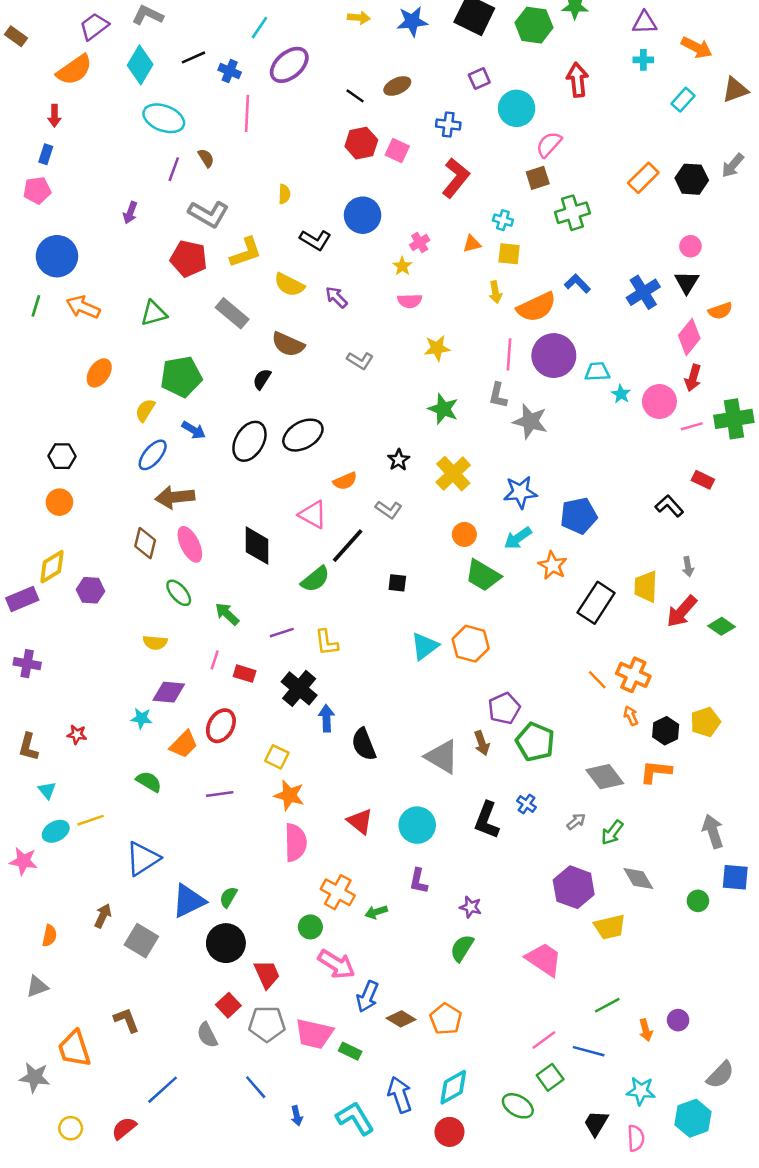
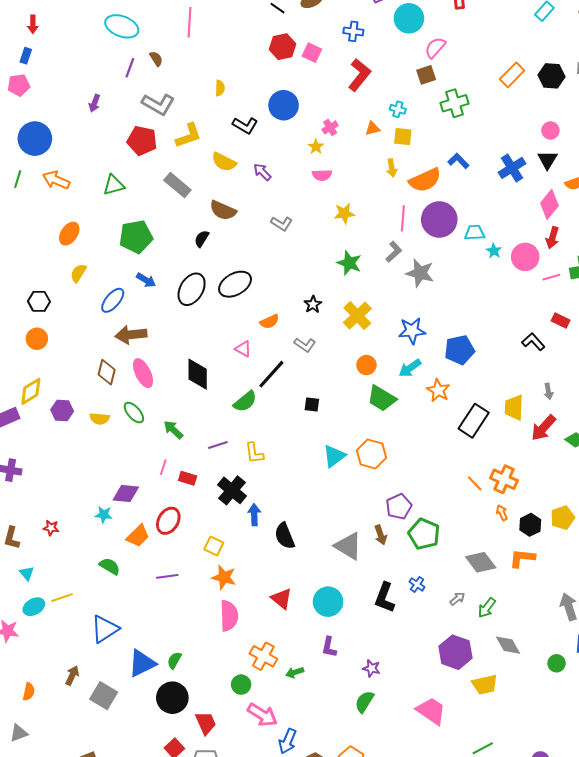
gray L-shape: (498, 395) -> (394, 252), turned -145
yellow semicircle: (145, 410) -> (78, 273), moved
pink triangle: (313, 515) -> (243, 349), size x0.7
yellow semicircle: (155, 642) -> (100, 419), moved

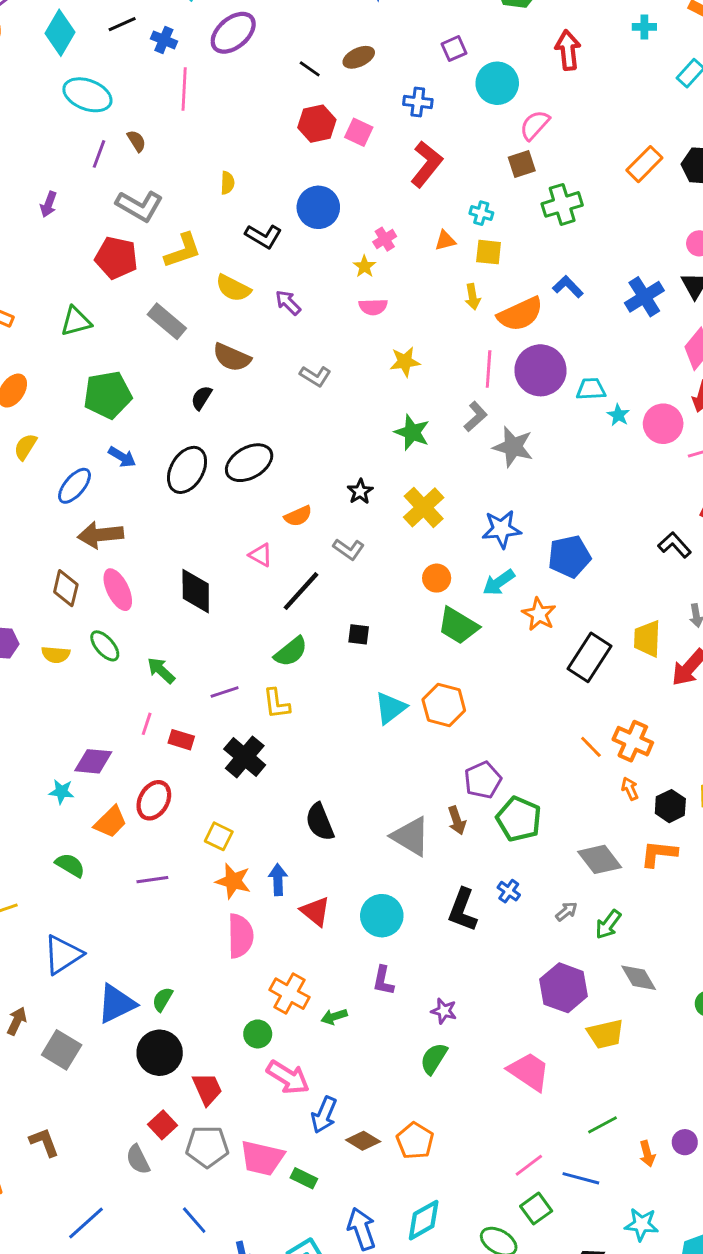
green semicircle: (245, 401) -> (291, 652), moved
blue arrow: (254, 515) -> (278, 880), moved

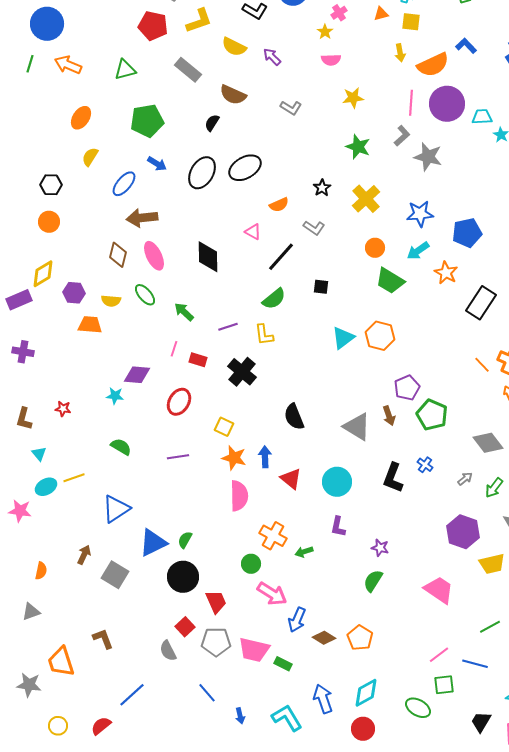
orange trapezoid: (111, 822) -> (90, 325), moved, turned -130
green square: (536, 1209) -> (444, 685), turned 30

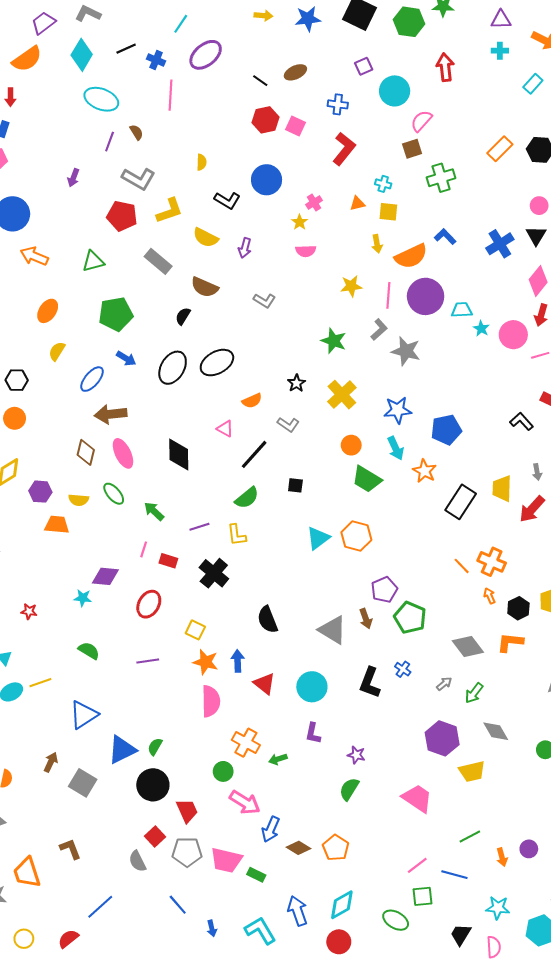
purple arrow: (272, 57) -> (245, 248), turned -120
yellow star: (353, 98) -> (351, 286), moved
cyan arrow: (418, 251) -> (396, 448), turned -80

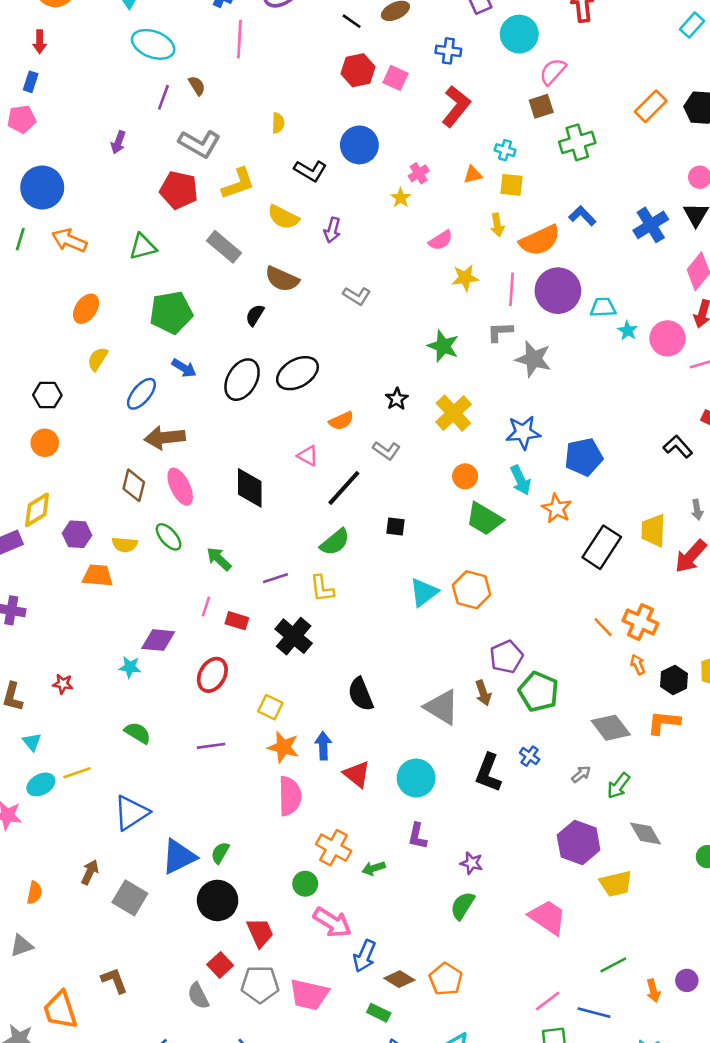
pink semicircle: (306, 251) -> (441, 240), moved, turned -30
gray L-shape: (379, 329) -> (500, 332), turned -140
green rectangle: (256, 875) -> (379, 1013), moved

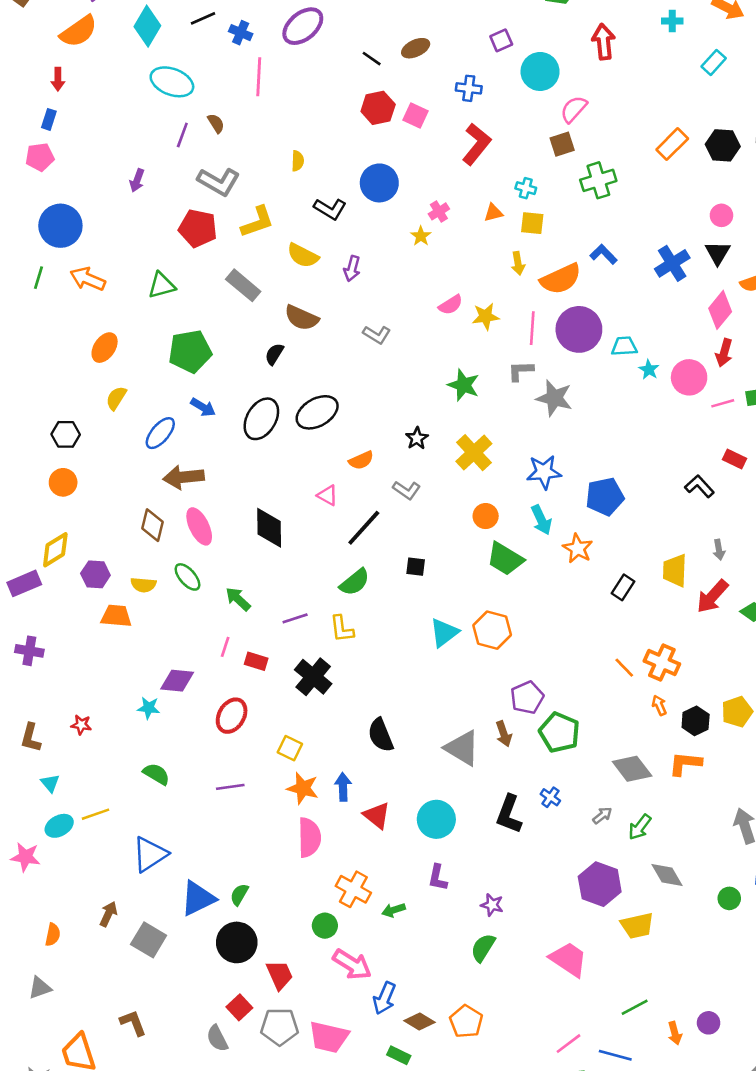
pink semicircle: (441, 240) -> (451, 305), moved
black rectangle: (602, 547) -> (623, 587), size x0.6

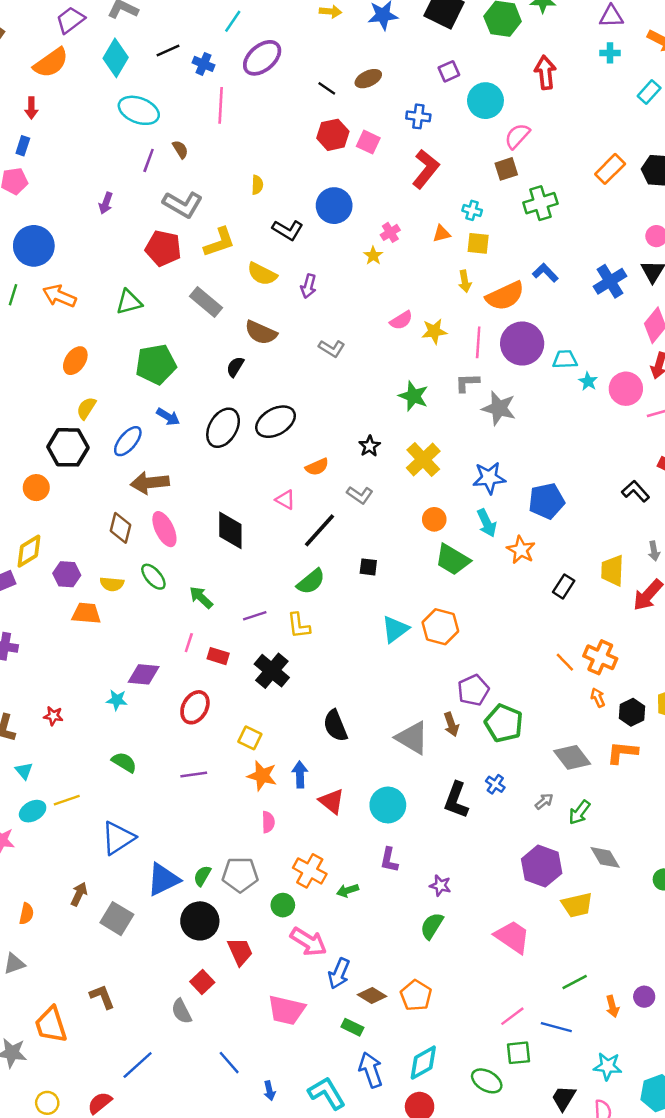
black hexagon: (66, 434) -> (68, 447), moved, size x1.5
pink semicircle: (309, 837) -> (268, 822), size x0.6
gray pentagon: (280, 1027) -> (240, 875), moved

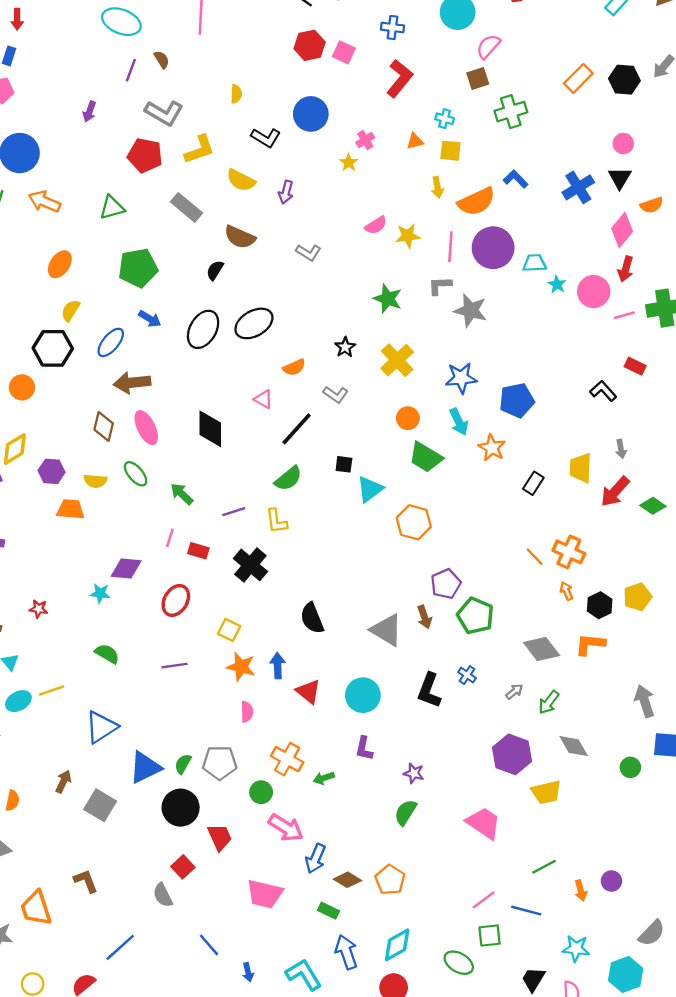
cyan triangle: (395, 629) -> (370, 489), moved

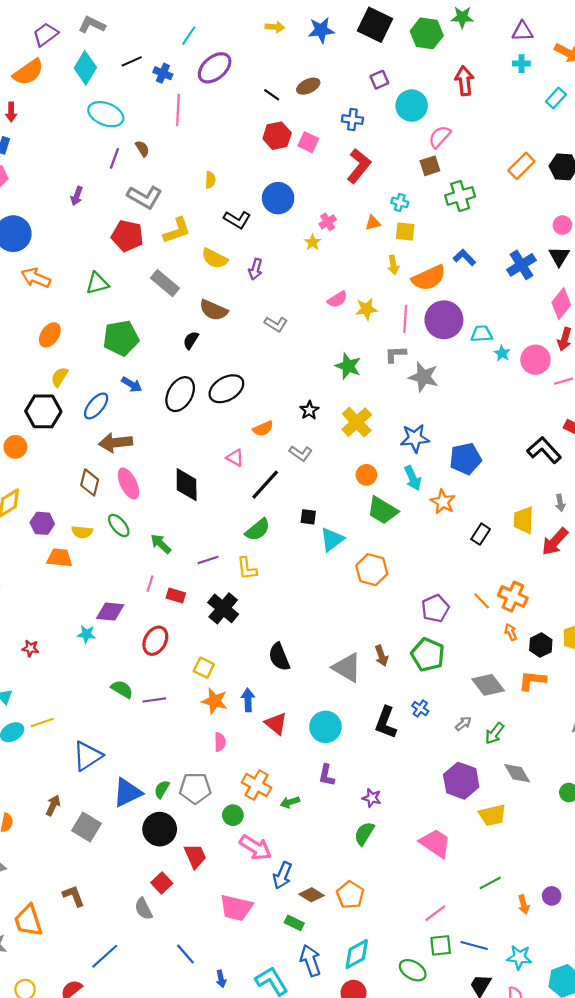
black L-shape: (603, 391) -> (544, 450), size x1.4
purple pentagon: (446, 584) -> (435, 608), moved
green semicircle: (107, 654) -> (122, 689), moved
blue line: (526, 911) -> (474, 945), moved

